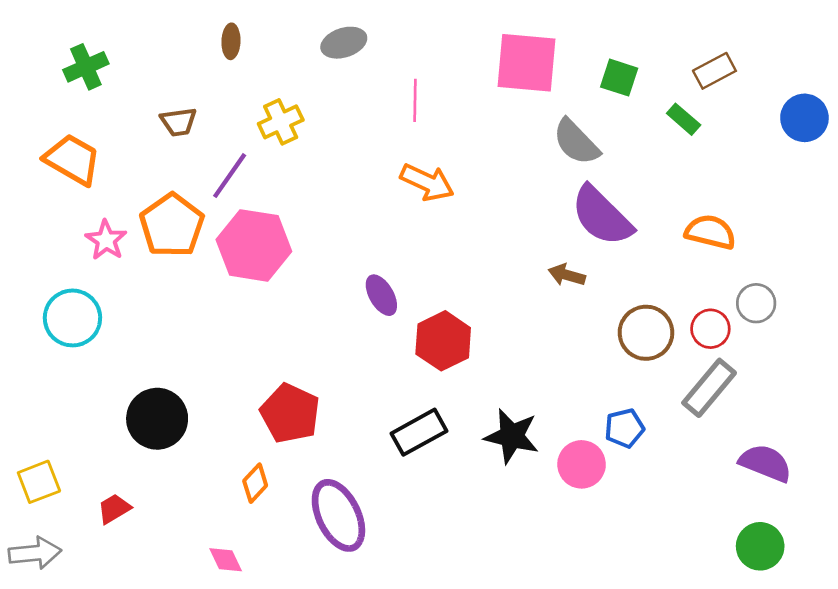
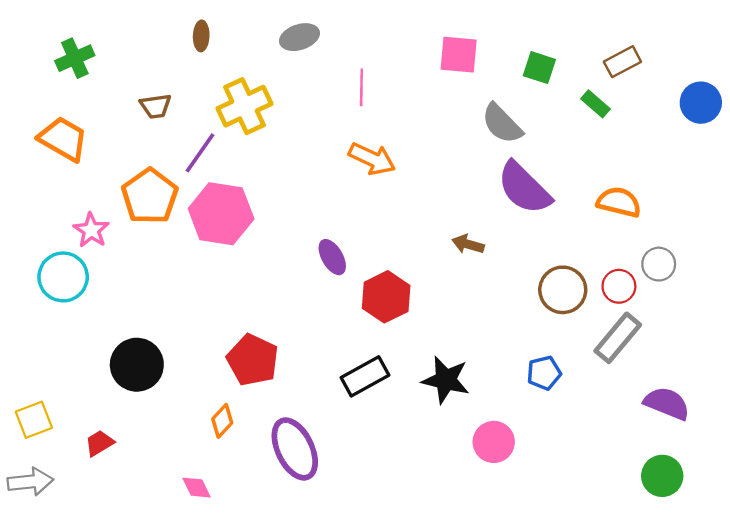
pink square: (526, 63) -> (459, 55), size x0.7
yellow cross: (281, 122) -> (244, 106), size x1.4
pink star: (106, 240) -> (91, 230), moved
brown arrow: (567, 275) -> (468, 244), moved
pink circle: (582, 464) -> (494, 442), moved

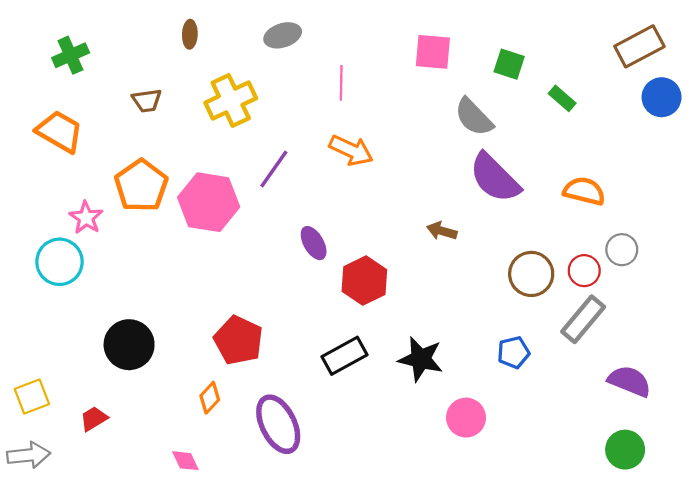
brown rectangle: (622, 62) -> (639, 46), moved, size x1.4
purple line: (200, 153) -> (274, 169), moved

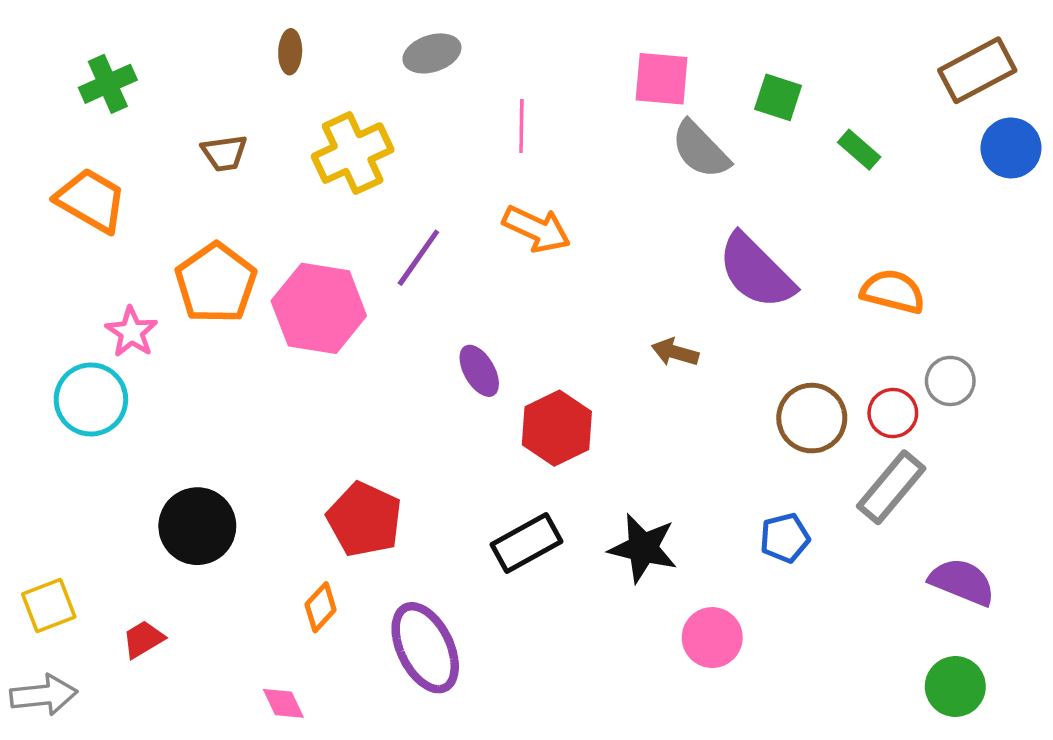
gray semicircle: (474, 117) -> (700, 150), moved

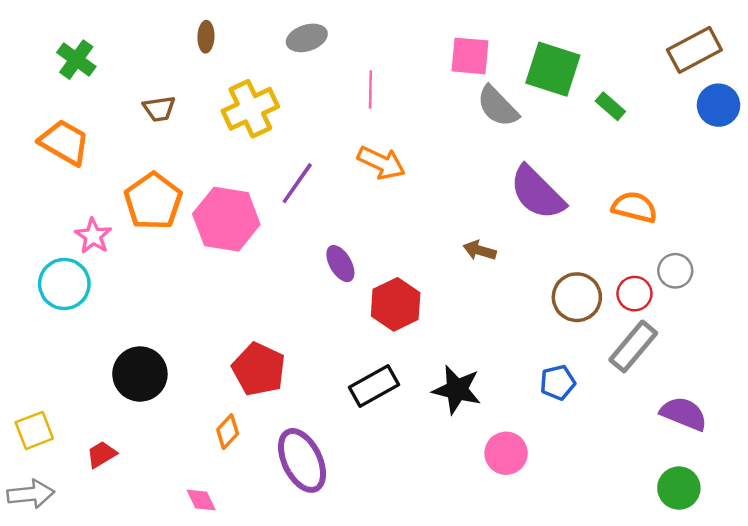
green cross: (108, 84) -> (76, 60), turned -30
green square: (778, 97) -> (553, 69), size x1.6

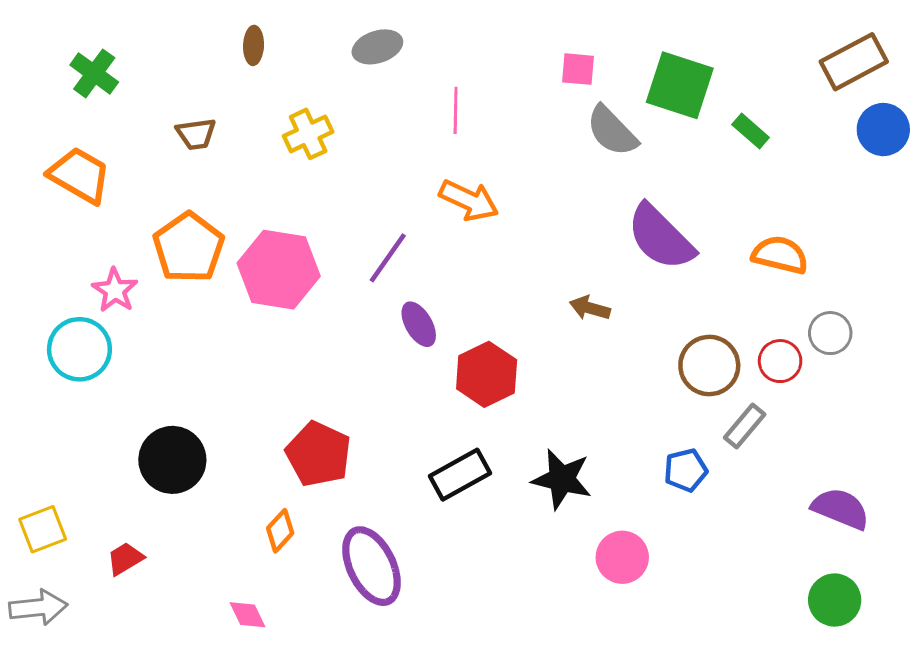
pink square: (470, 56) -> (578, 69), size x0.7
yellow cross: (250, 109) -> (308, 134), size x0.7
purple line: (297, 183) -> (388, 258), moved
gray rectangle: (633, 346) -> (745, 426), moved, size x0.7

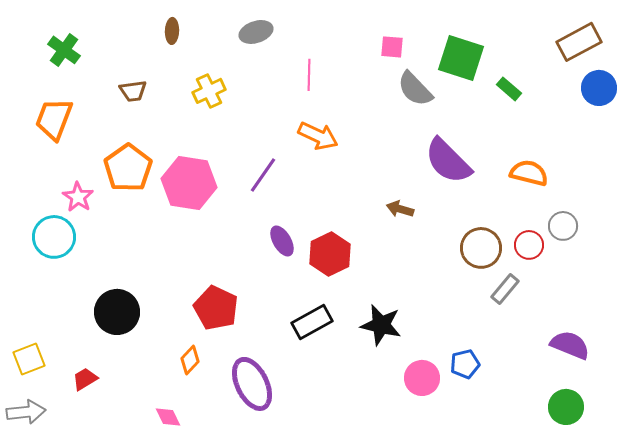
orange trapezoid: (79, 175) -> (54, 119), turned -99
purple ellipse: (419, 324) -> (282, 241), moved
blue pentagon: (686, 470) -> (465, 364), moved

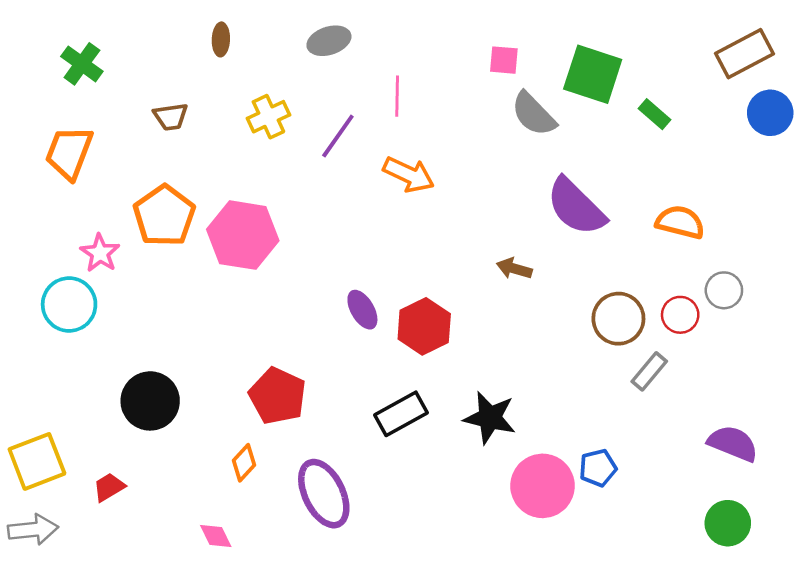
purple line: (263, 175) -> (338, 136), moved
yellow square: (29, 359) -> (37, 461), size x1.4
pink circle: (422, 378) -> (543, 486), size x1.4

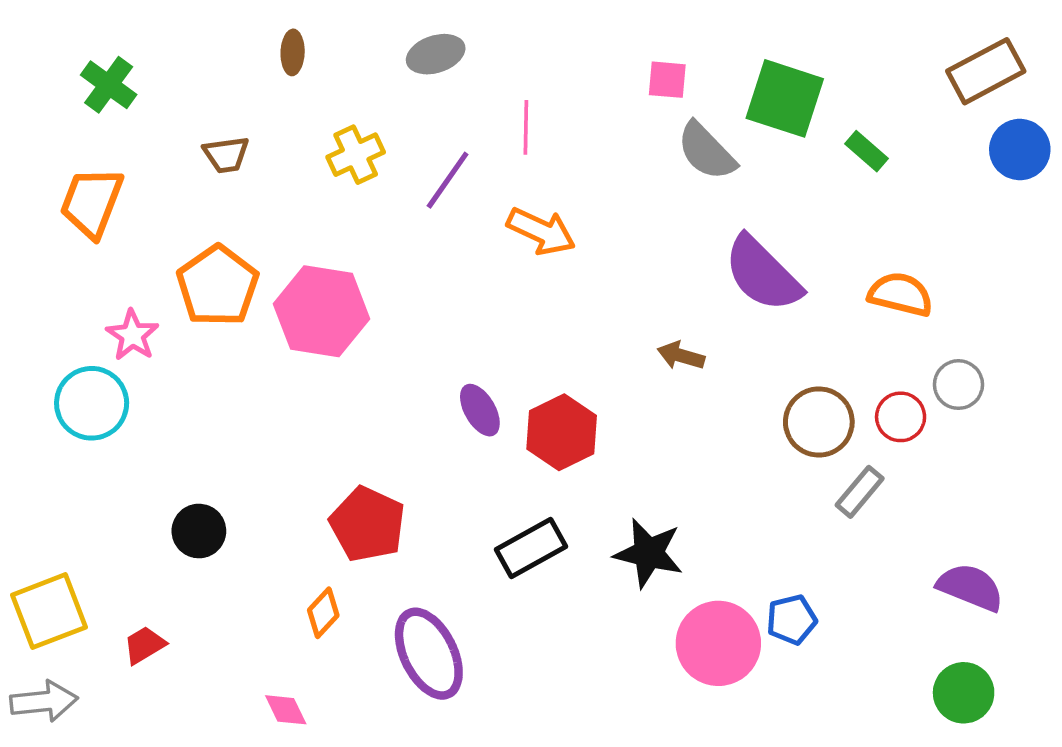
black circle: (150, 401) -> (199, 531), size x0.7

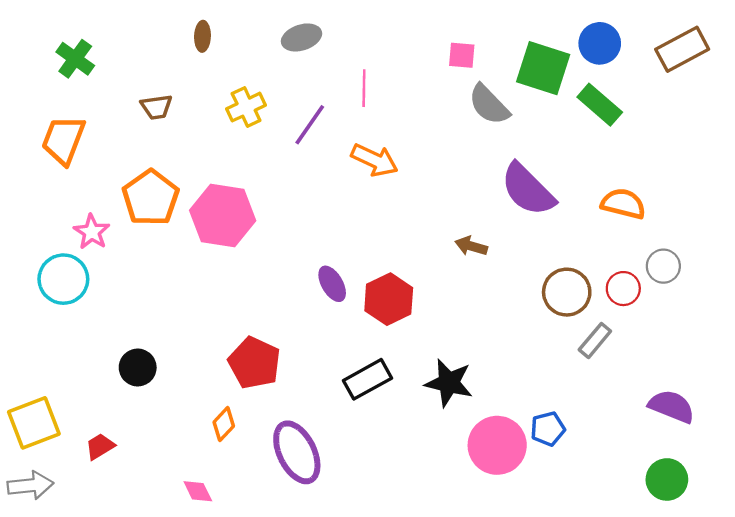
blue circle: (1020, 150) -> (600, 43), moved
green rectangle: (867, 151) -> (600, 105), size x1.5

